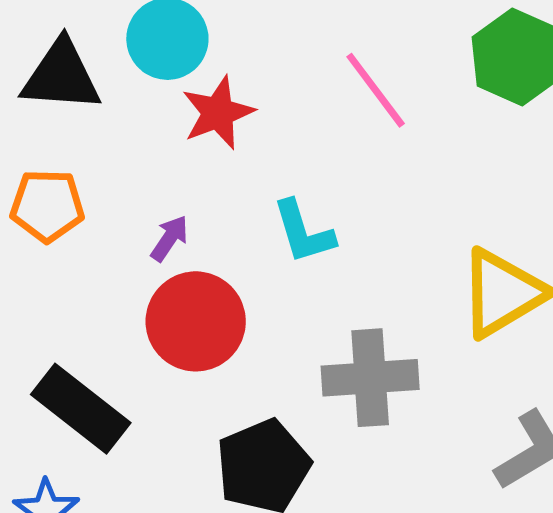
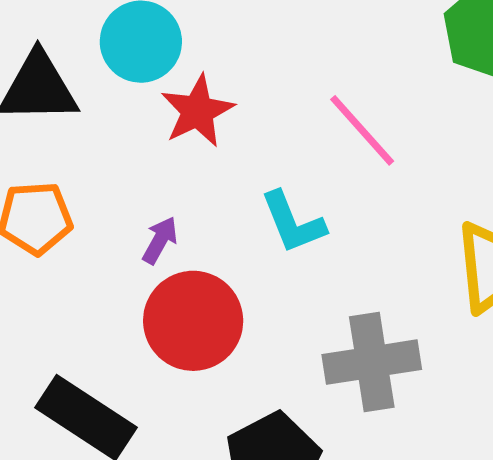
pink line: (376, 90) -> (362, 130), moved

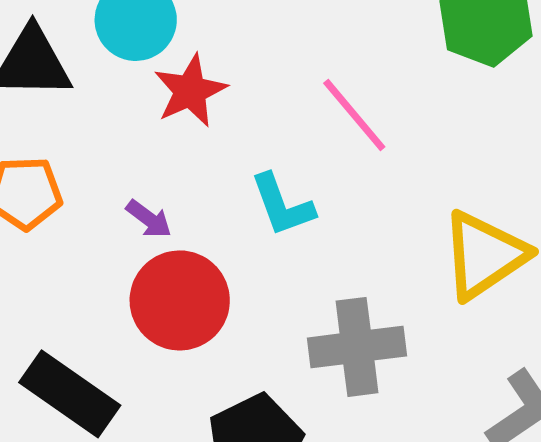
purple arrow: (160, 240) -> (149, 219), turned 96

